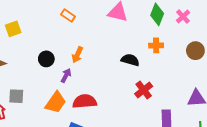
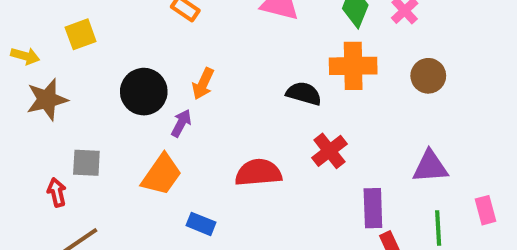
orange cross: (156, 45) -> (353, 66), size x1.6
black circle: (46, 59) -> (144, 92), size x1.5
red semicircle: (85, 101) -> (258, 173), moved

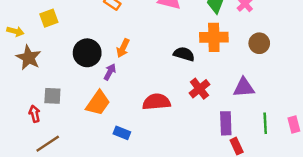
brown star: (47, 99) -> (29, 58), turned -30
purple triangle: (430, 167) -> (244, 87), moved
green line: (438, 228) -> (265, 123), moved

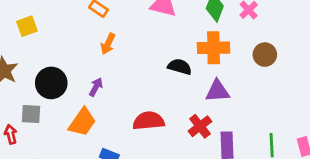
orange arrow: (123, 48) -> (108, 44), moved
black circle: (87, 53) -> (51, 83), moved
purple triangle: (244, 87) -> (218, 91), moved
red cross: (199, 89) -> (200, 126), moved

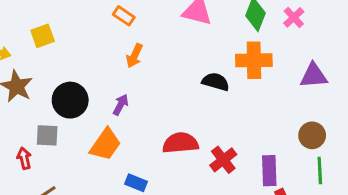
brown circle: (265, 55) -> (312, 135), moved
purple triangle: (218, 91) -> (314, 76), moved
red cross: (200, 126) -> (223, 160), moved

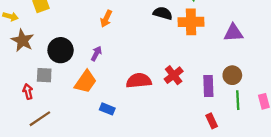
black semicircle: (216, 82) -> (163, 13), moved
red cross: (223, 160) -> (174, 75), moved
purple rectangle: (269, 171) -> (208, 86), moved

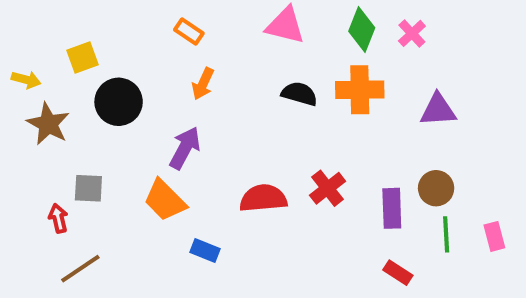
black semicircle: (163, 13) -> (299, 94), moved
black circle: (61, 50) -> (119, 102), moved
purple arrow: (96, 53) -> (185, 148), size x1.5
orange trapezoid: (86, 82) -> (165, 200), turned 100
red rectangle: (212, 121) -> (398, 273), turned -32

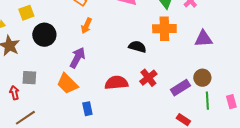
black semicircle: (299, 94) -> (137, 47), moved
purple rectangle: (392, 208) -> (180, 88), turned 60
blue rectangle: (205, 250) -> (87, 109), turned 56

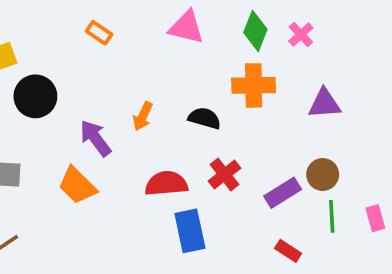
orange arrow: (86, 26) -> (143, 116), moved
purple arrow: (77, 58) -> (95, 138), turned -65
blue rectangle: (87, 109) -> (190, 231), moved, size x1.6

